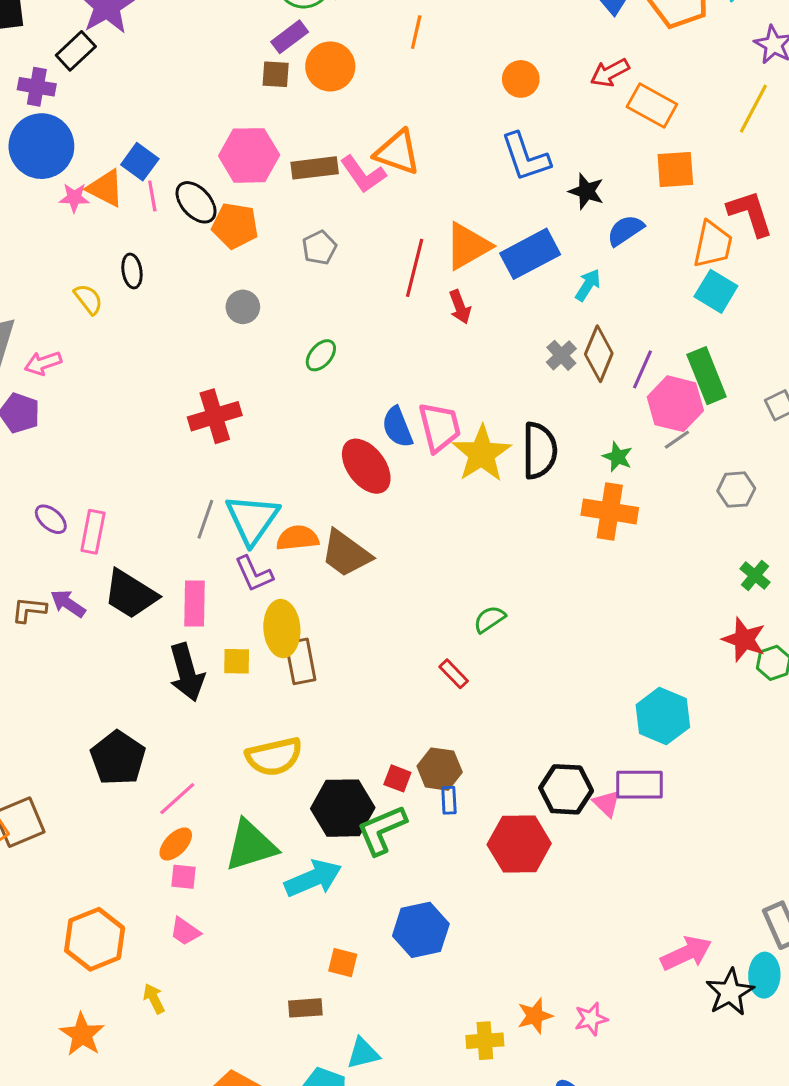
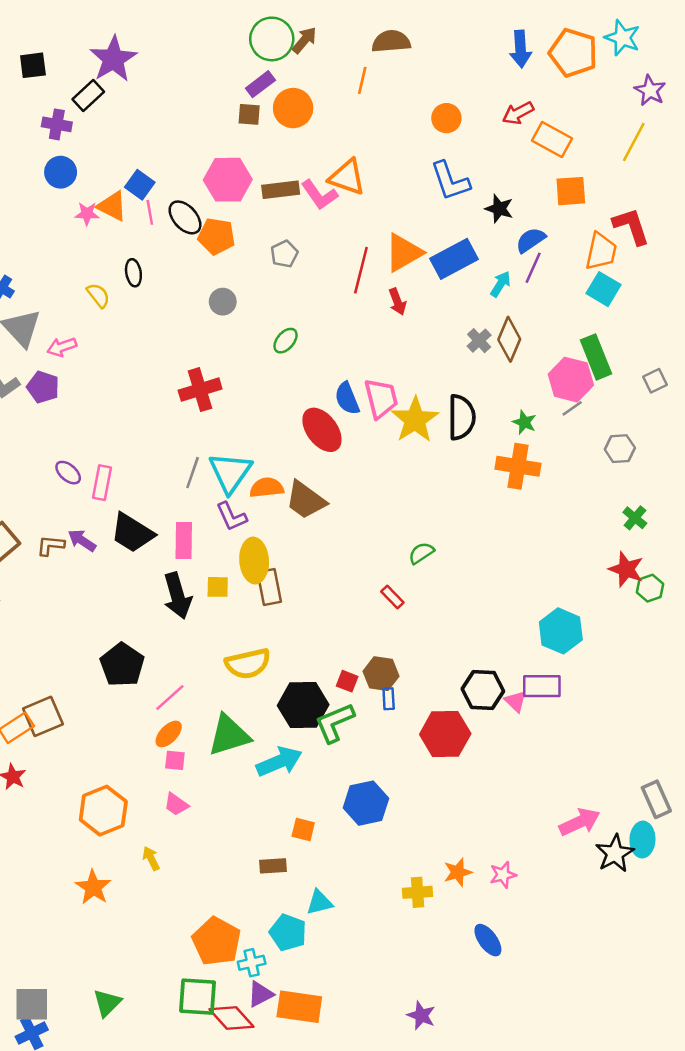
blue circle: (41, 146) -> (61, 172), size x0.6
purple line: (643, 369) -> (533, 268), moved

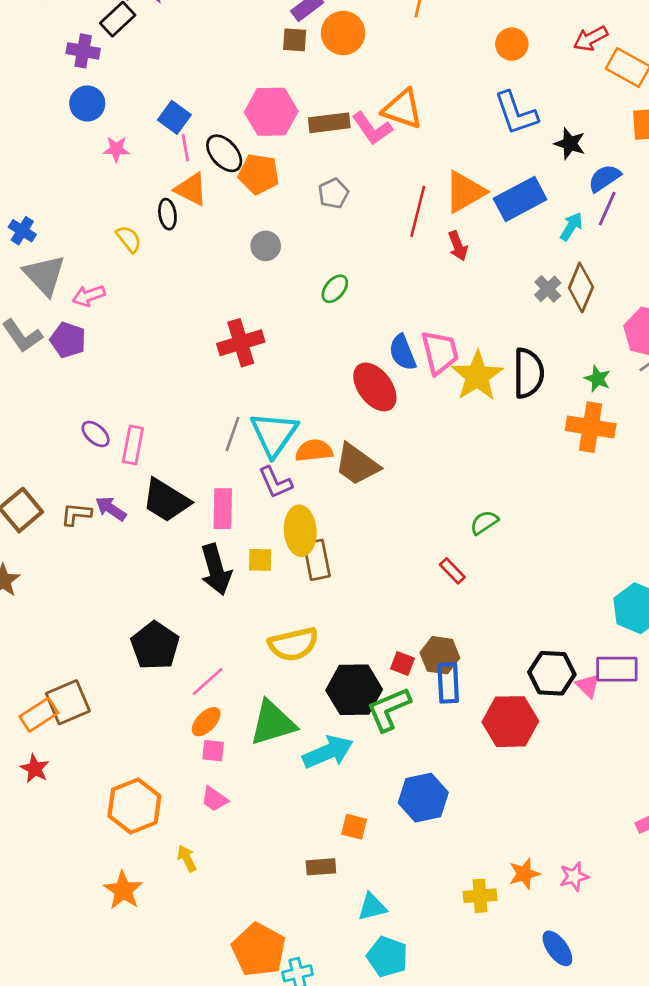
orange triangle: (112, 206) -> (191, 189), moved
blue rectangle: (389, 699) -> (448, 683), size x1.6
cyan pentagon: (288, 933) -> (387, 957), moved

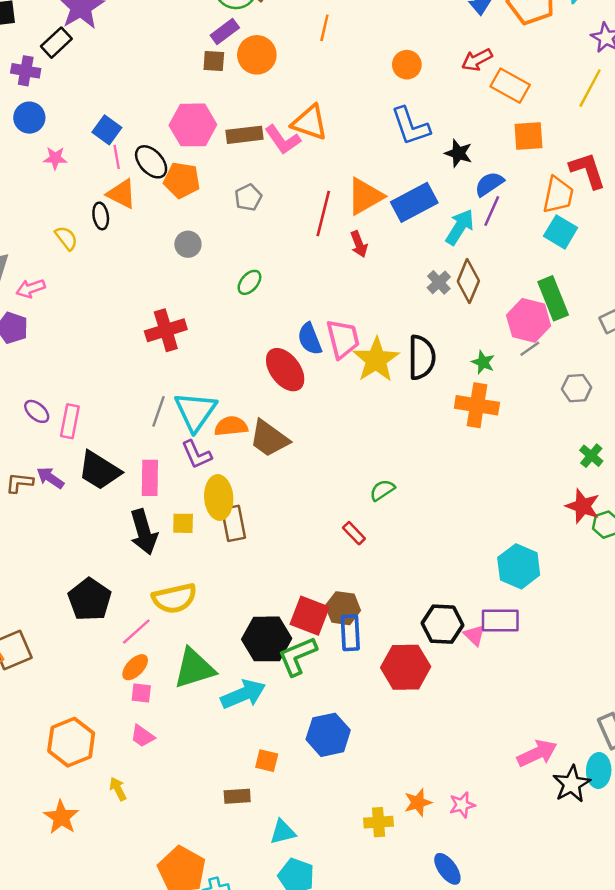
cyan arrow: (571, 227) -> (460, 227), size x1.4
yellow semicircle: (293, 644) -> (174, 598), moved
red square: (403, 664) -> (310, 616), size x1.8

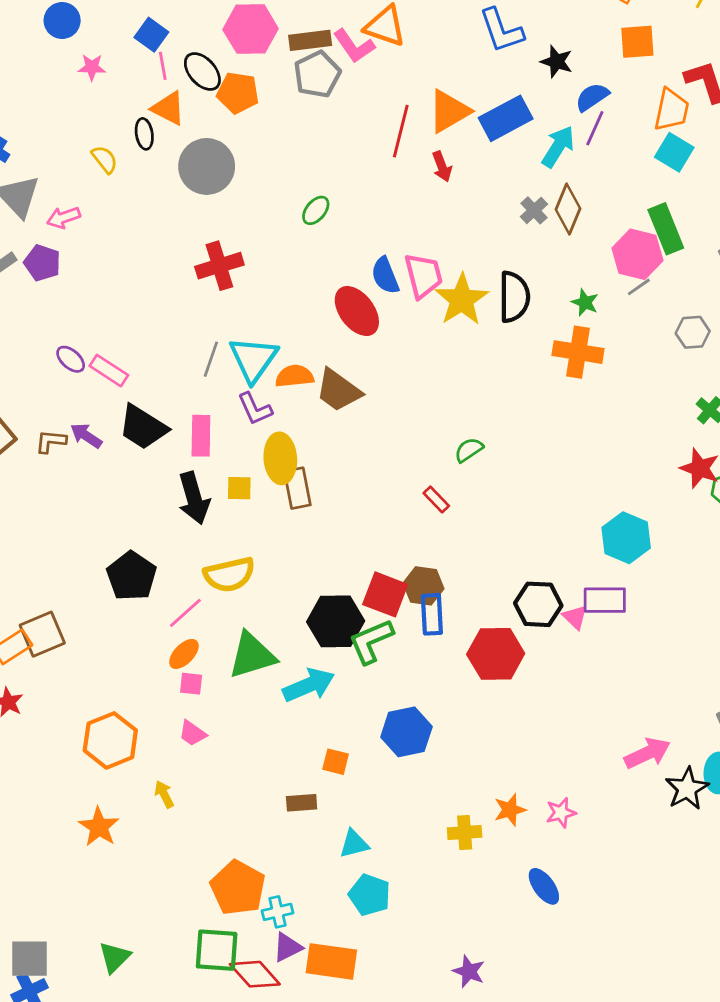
gray pentagon: (248, 197) -> (317, 74), moved, size x1.5
gray circle: (188, 244) -> (207, 166), moved, size x1.8
pink rectangle: (70, 421) -> (109, 371), turned -68

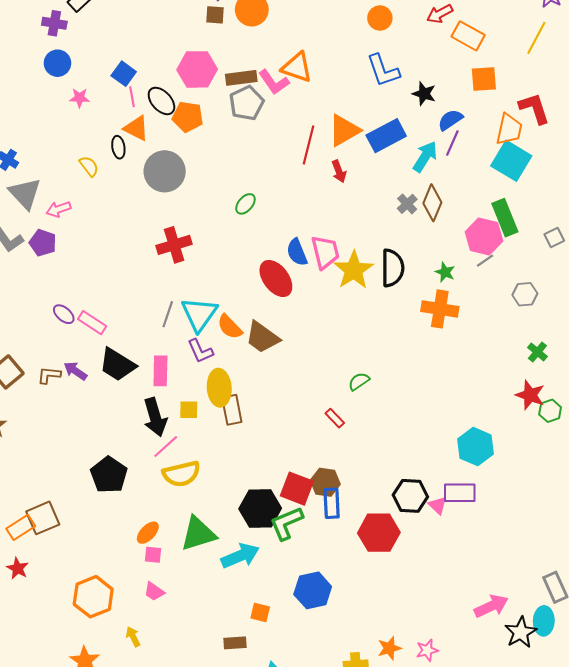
cyan square: (674, 152) -> (511, 161), size x1.4
orange semicircle: (295, 376) -> (230, 327), turned -128
pink line: (185, 613) -> (166, 447), moved

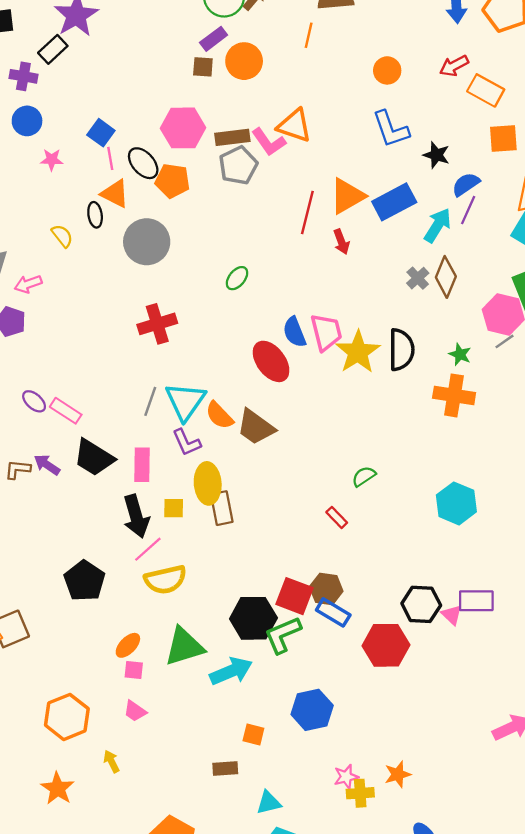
cyan hexagon: (475, 447) -> (456, 503), moved
blue rectangle: (332, 503) -> (333, 612), turned -56
pink star: (427, 650) -> (346, 777), moved

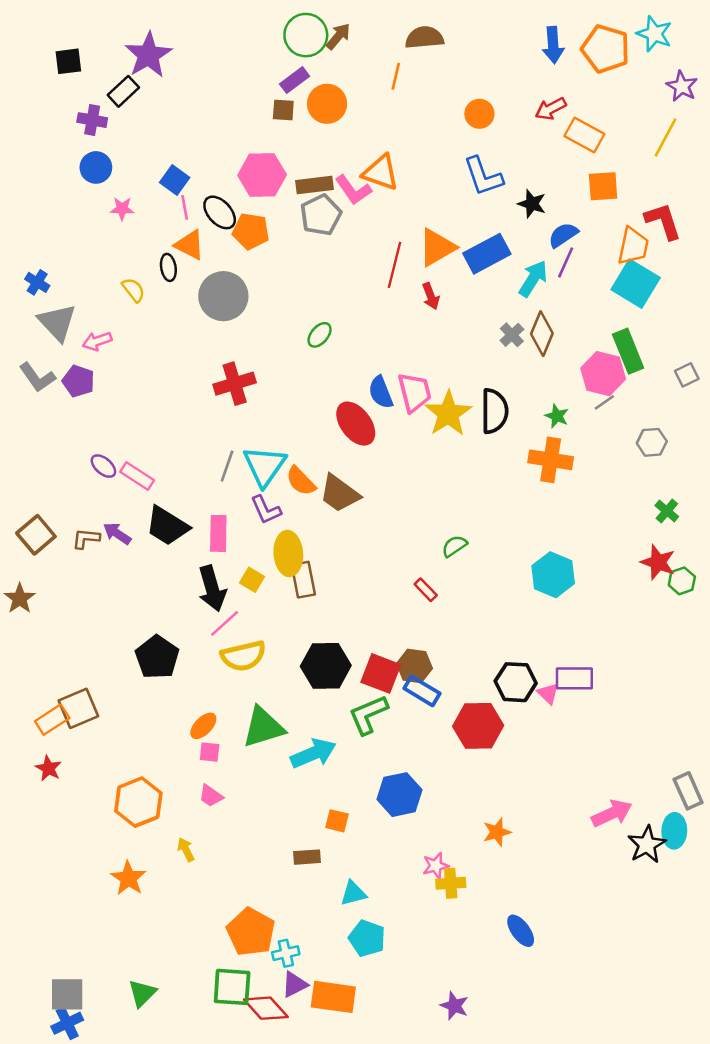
yellow square: (174, 508) -> (252, 580), turned 30
black hexagon: (253, 618) -> (326, 666), moved
orange star: (398, 774) -> (497, 832), moved

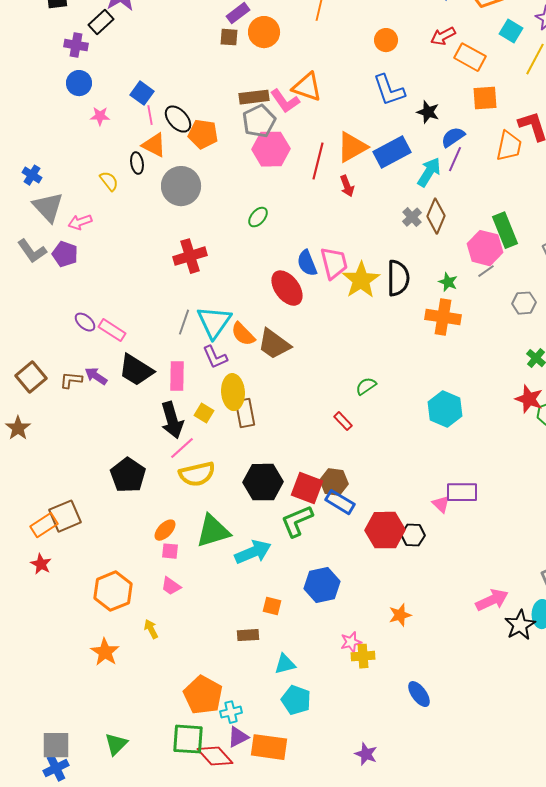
pink hexagon: (262, 175) -> (271, 149), moved
cyan square: (636, 284) -> (511, 31), moved, size x0.6
black hexagon: (516, 682) -> (413, 535), moved, size x0.7

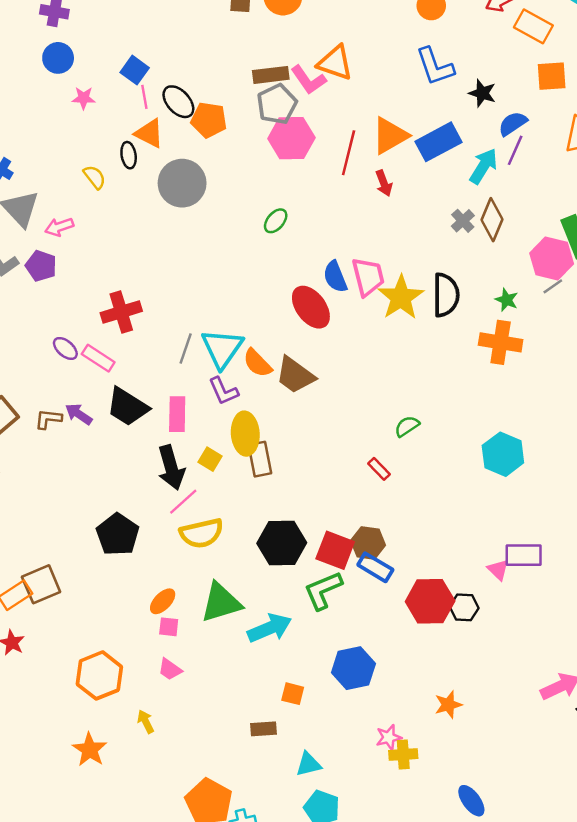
red cross: (190, 256) -> (121, 312), moved

